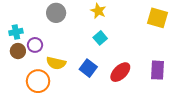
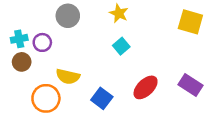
purple circle: (35, 45) -> (42, 42), moved
blue square: (88, 68) -> (102, 98), moved
purple rectangle: (157, 70) -> (190, 85), turned -60

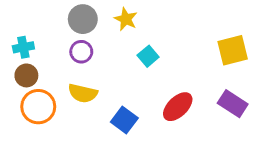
yellow star: (119, 13) -> (126, 19), moved
yellow square: (190, 22) -> (233, 50), moved, turned -30
purple circle: (42, 42) -> (81, 52), moved
orange circle: (46, 98) -> (38, 107), moved

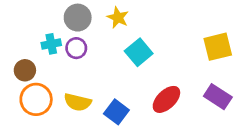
cyan cross: (23, 47) -> (51, 44), moved
cyan square: (148, 56) -> (139, 52), size x1.4
yellow semicircle: (83, 93) -> (78, 102), moved

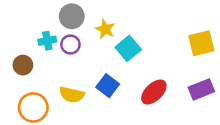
yellow star: (118, 18) -> (105, 29), moved
purple rectangle: (218, 97) -> (201, 89), turned -55
orange circle: (36, 99) -> (33, 107), moved
blue square: (116, 112) -> (108, 86), moved

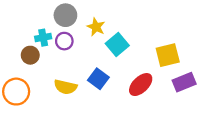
yellow square: (201, 43) -> (168, 55), moved
brown circle: (23, 65) -> (30, 55), moved
orange circle: (33, 107) -> (16, 92), moved

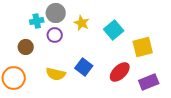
cyan cross: (43, 38) -> (37, 21), moved
cyan square: (117, 45) -> (114, 30), moved
purple rectangle: (184, 82) -> (149, 82), moved

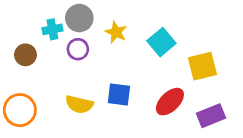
brown circle: (26, 47) -> (25, 55), moved
blue square: (84, 67) -> (119, 94), turned -30

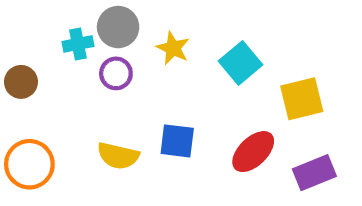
brown circle: (25, 55) -> (21, 82), moved

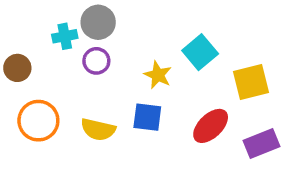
yellow star: (173, 48) -> (158, 75), moved
orange circle: (29, 164) -> (38, 121), moved

